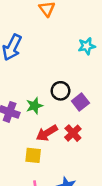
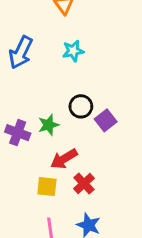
cyan star: (87, 46) -> (73, 51), moved
red cross: (73, 133) -> (84, 183), moved

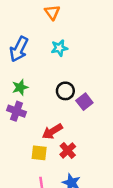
green star: (49, 125) -> (20, 87), moved

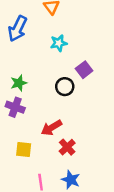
blue arrow: (19, 49) -> (18, 29), moved
purple square: (84, 102) -> (84, 70), moved
yellow square: (39, 153) -> (24, 149), moved

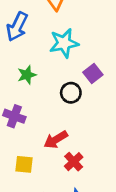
cyan star: (59, 43) -> (64, 43), size x1.5
green star: (19, 83) -> (27, 75), moved

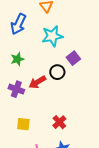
green star: (27, 75) -> (17, 59), moved
red arrow: (56, 140) -> (37, 82), moved

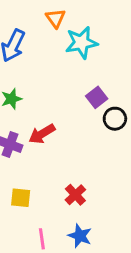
cyan star: (52, 36) -> (81, 43), moved
black circle: (57, 72) -> (115, 119), moved

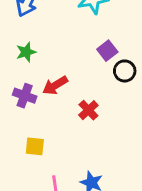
red cross: (75, 195) -> (88, 110), moved

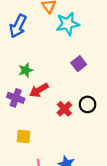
green star: (26, 52) -> (26, 70), moved
black circle: (125, 71) -> (88, 104), moved

